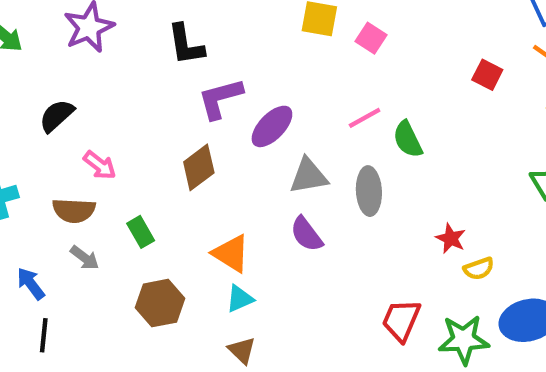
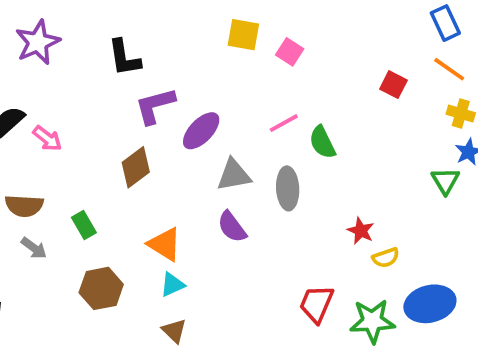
pink arrow: (100, 165) -> (47, 138), moved

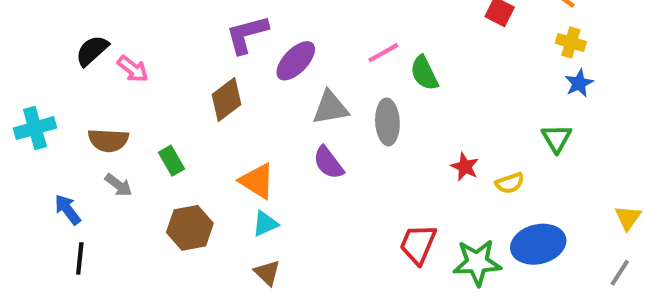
green triangle: (445, 181) -> (557, 138), moved
yellow semicircle: (386, 258) -> (510, 183), moved

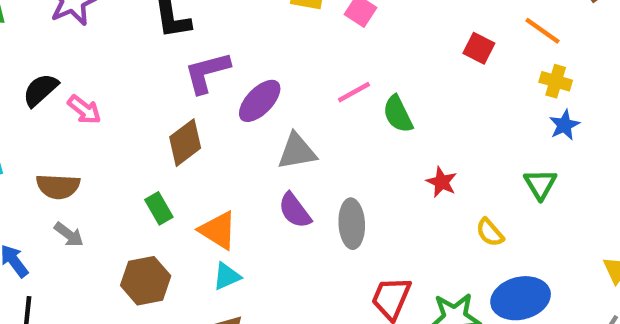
gray ellipse: (387, 122) -> (352, 224), moved
green rectangle: (171, 161) -> (159, 208), moved
red star: (465, 167) -> (442, 182), moved
yellow semicircle: (510, 183) -> (490, 232), turned 68

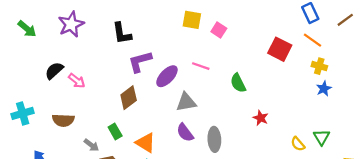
red square: (479, 48) -> (280, 49), size x1.5
pink line: (354, 92) -> (201, 66), moved, turned 48
green triangle: (540, 184) -> (322, 137), moved
yellow semicircle: (490, 232) -> (298, 144), moved
gray arrow: (69, 235) -> (91, 145), moved

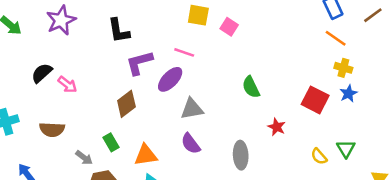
red square: (280, 49) -> (315, 100), moved
pink line: (201, 66) -> (184, 52), moved
gray ellipse: (214, 139) -> (241, 155), moved
orange triangle: (146, 143) -> (146, 155), turned -40

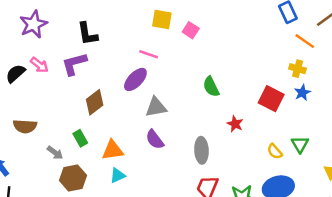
orange line: (336, 38) -> (305, 41), moved
purple L-shape: (139, 63) -> (74, 64), moved
pink arrow: (67, 85) -> (39, 65), moved

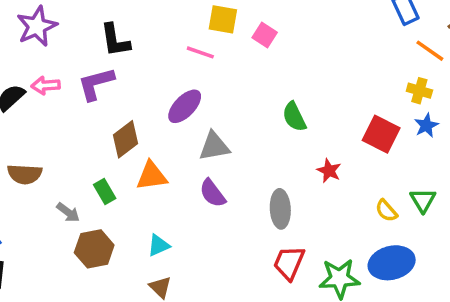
pink line: (149, 54) -> (200, 52), moved
pink arrow: (39, 65) -> (46, 85), turned 138
orange triangle: (113, 150) -> (152, 176), moved

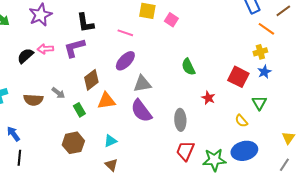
pink line: (200, 52) -> (125, 33), moved
yellow cross: (419, 91) -> (260, 52), turned -32
purple semicircle: (212, 193) -> (141, 111), size x1.4
green triangle: (423, 200) -> (259, 103), moved
gray arrow: (68, 212) -> (58, 93), moved

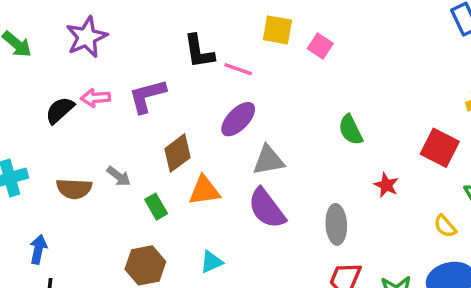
black L-shape: (85, 23) -> (199, 51), moved
blue arrow: (13, 134) -> (38, 249), turned 49

